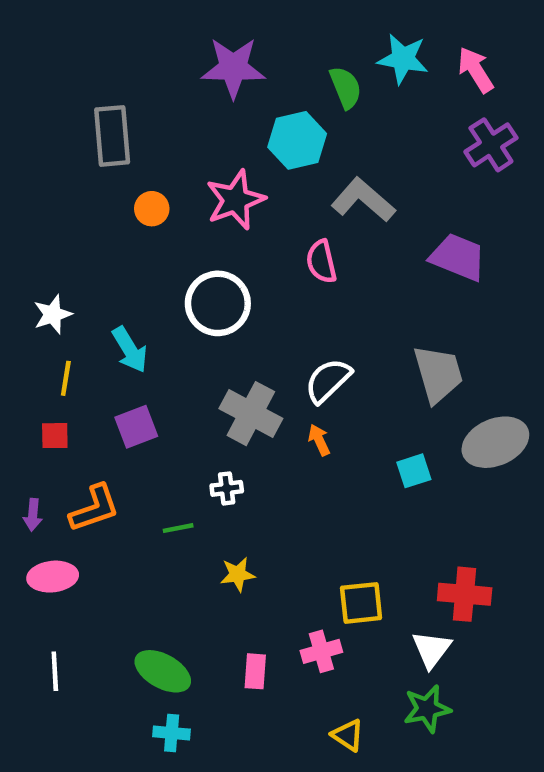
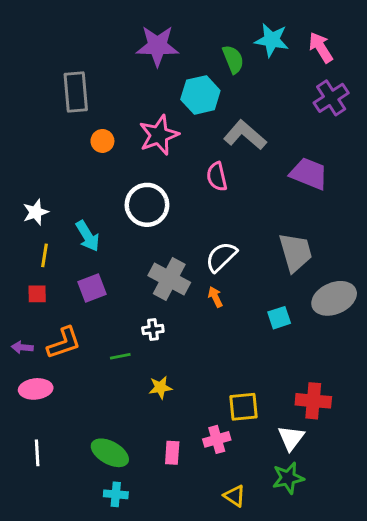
purple arrow: (33, 515) -> (22, 347), turned 90

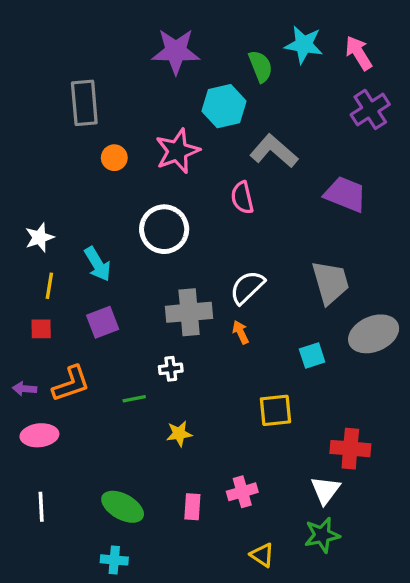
gray cross: (169, 279) -> (189, 312), turned -33
yellow square: (244, 407) -> (275, 410), moved
cyan cross: (116, 494) -> (114, 560), moved

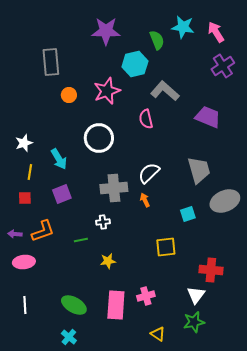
pink rectangle: (192, 507) -> (116, 305), size x1.8
cyan cross: (114, 560) -> (69, 337), turned 35

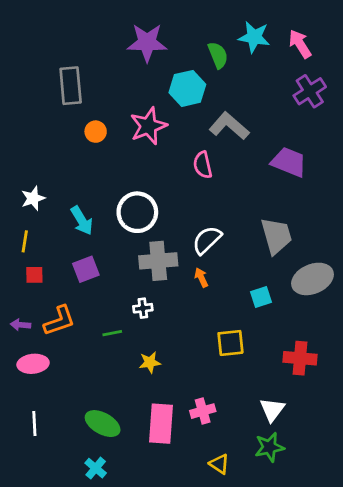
white circle: (99, 138) -> (137, 212), moved
yellow line: (30, 172) -> (25, 241), moved
red cross: (211, 270) -> (300, 358), moved

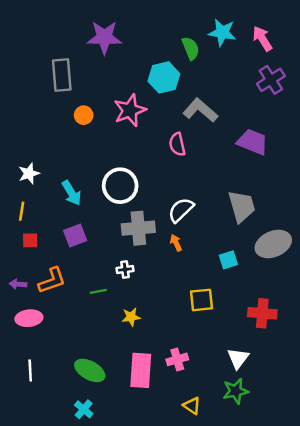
purple star: (147, 43) -> (104, 37), moved

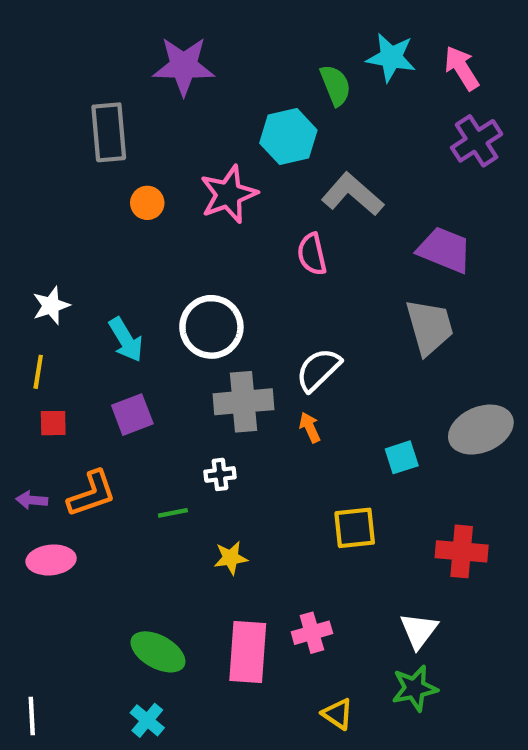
gray trapezoid: (242, 206) -> (430, 327), moved
white line: (30, 370) -> (32, 716), moved

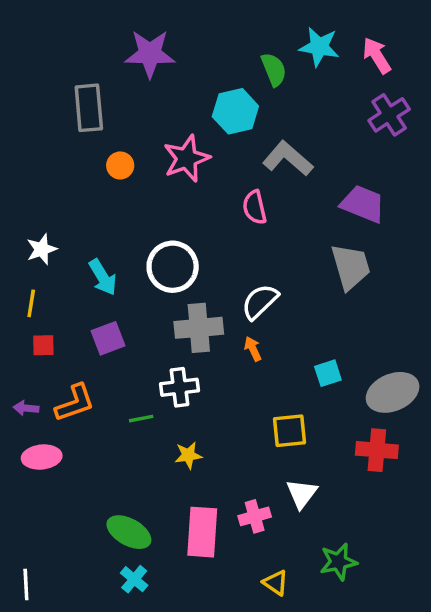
gray ellipse: (481, 430) -> (393, 392), moved
white cross: (220, 474) -> (180, 387), size x1.5
white triangle: (419, 631) -> (302, 494), moved
cyan cross: (147, 720) -> (134, 579), moved

